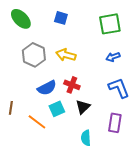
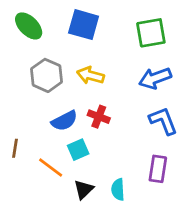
blue square: (61, 18) -> (84, 25), size x1.6
blue arrow: (113, 57) -> (155, 78), size x1.6
black triangle: (83, 107) -> (84, 189), moved

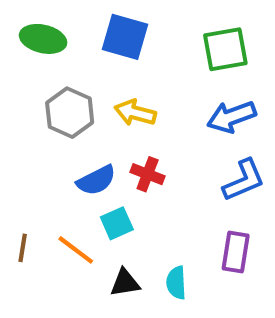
green ellipse: (29, 26) -> (43, 39), turned -32
blue L-shape: (163, 121) -> (244, 180), turned 88
brown line: (15, 148) -> (23, 248), moved
black triangle: (84, 189) -> (125, 283), turned 35

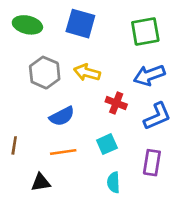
red cross: (148, 174) -> (116, 103), moved
cyan square: (117, 223) -> (107, 144), moved
brown line: (23, 248) -> (14, 145), moved
orange line: (76, 250) -> (63, 152), moved, turned -45
black triangle: (125, 283) -> (41, 182), moved

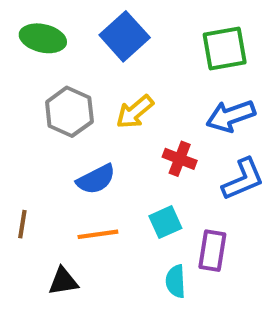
blue square: (80, 24) -> (125, 36), turned 32
yellow arrow: (87, 73) -> (135, 112), turned -55
purple rectangle: (152, 163) -> (212, 251), moved

